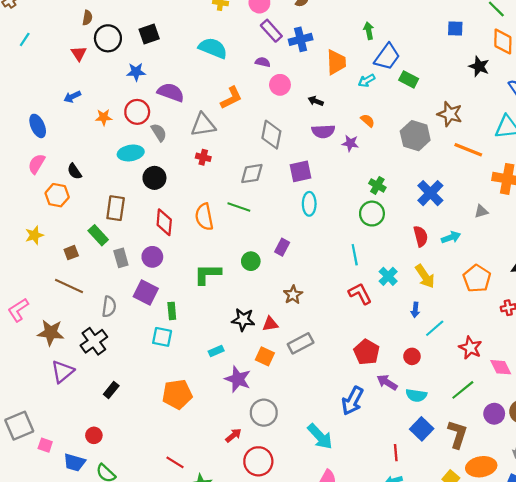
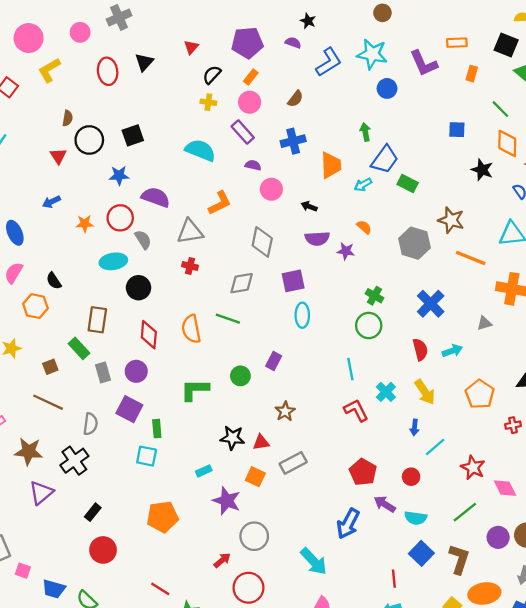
purple rectangle: (271, 31) -> (243, 132), moved
red circle: (94, 435) -> (103, 550), moved, size x1.5

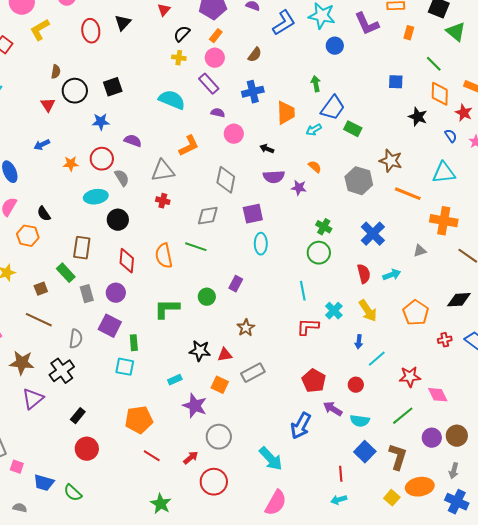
purple semicircle: (156, 197) -> (133, 141), size x0.7
red L-shape: (356, 410) -> (308, 327), turned -60
red star: (473, 468) -> (410, 377), turned -30
red line: (160, 589) -> (152, 456), moved

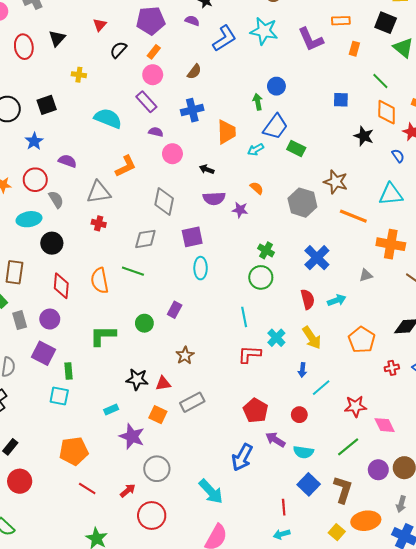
blue circle: (335, 46) -> (276, 86), moved
yellow cross: (179, 58) -> (79, 75), moved
blue star: (101, 122) -> (34, 141), turned -30

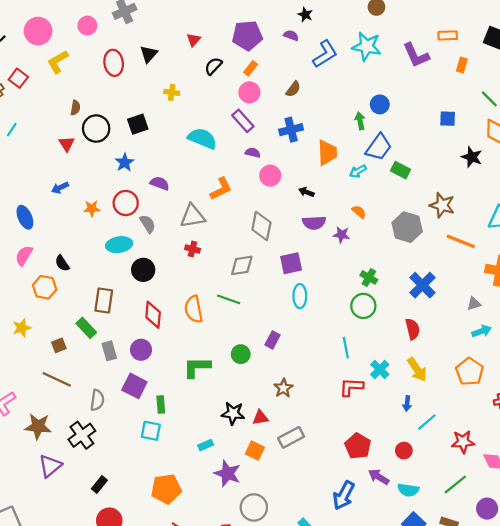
cyan arrow: (337, 300) -> (482, 331), moved

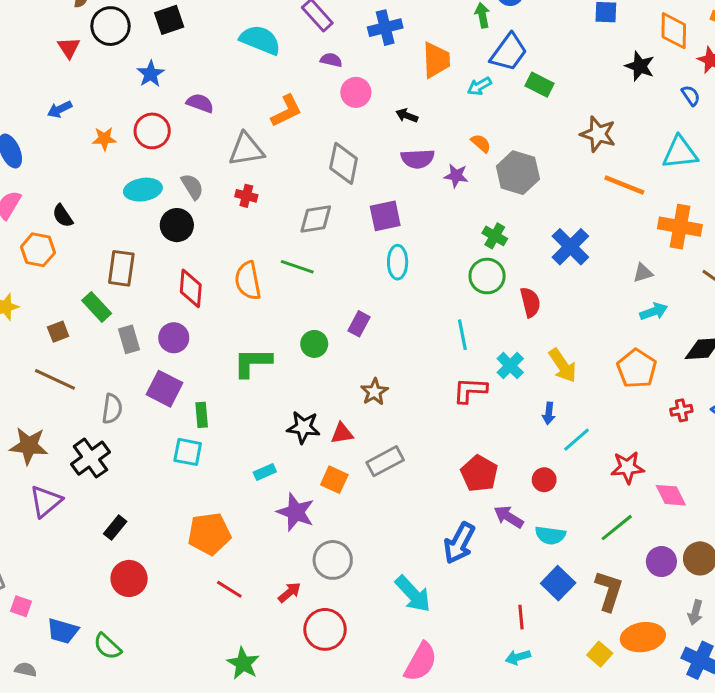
gray semicircle: (148, 224) -> (192, 187), moved
gray hexagon: (407, 227) -> (518, 173), moved
red semicircle: (413, 329) -> (530, 302), moved

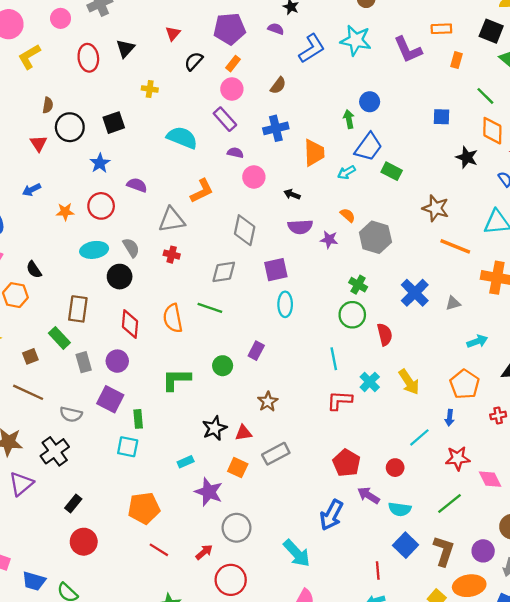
gray triangle: (643, 273) -> (453, 303), moved
gray semicircle: (112, 409) -> (71, 414), turned 95
blue arrow: (549, 413) -> (450, 418), moved
black star: (303, 427) -> (215, 428), turned -30
purple circle: (661, 562) -> (483, 551), moved

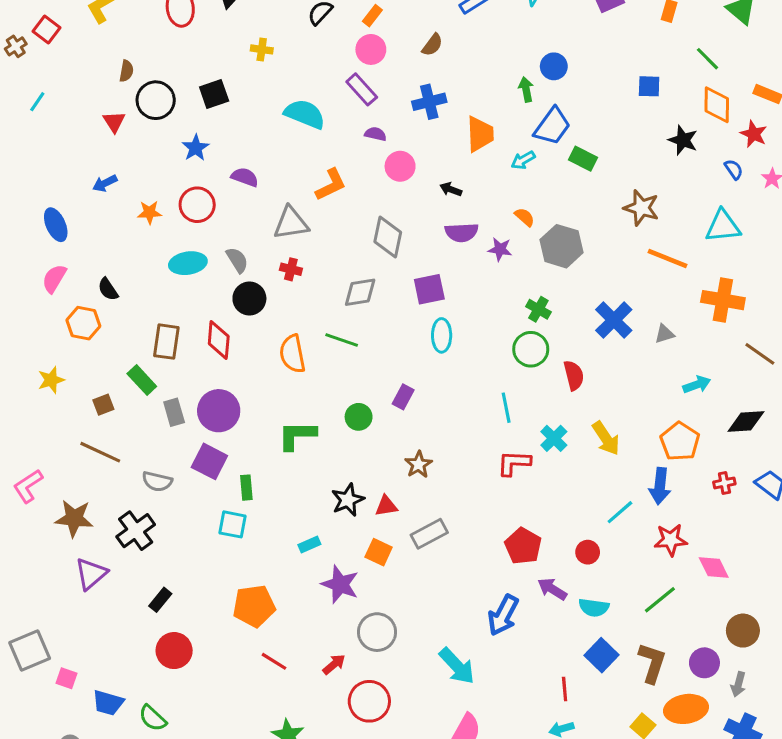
black circle: (120, 277) -> (249, 298), moved
red diamond: (130, 324) -> (219, 340), moved
purple circle: (117, 361) -> (219, 411), size x1.4
blue arrow: (450, 418) -> (660, 486), size x1.6

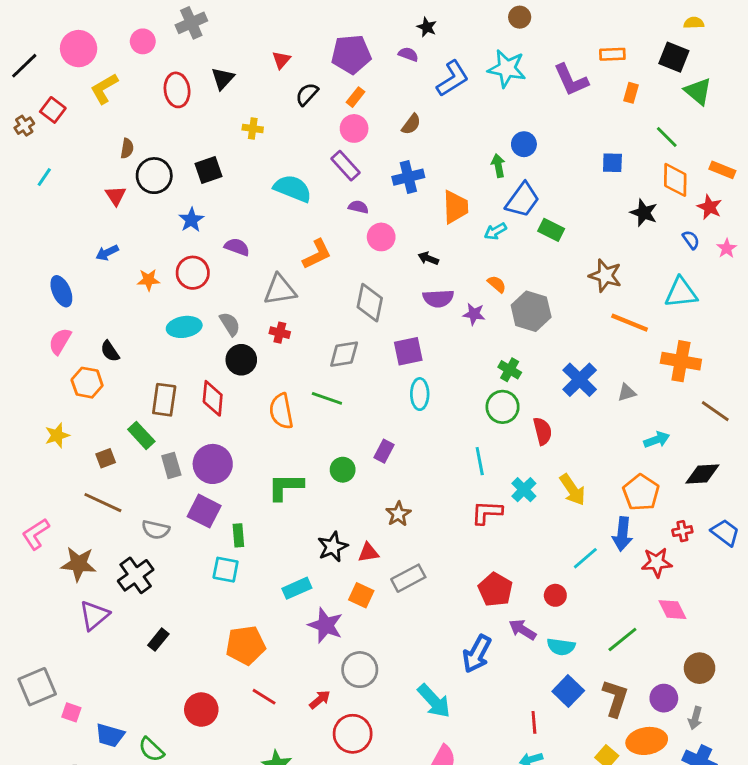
red star: (671, 540) -> (657, 562), moved
cyan rectangle: (309, 544) -> (297, 588), size x1.4
red circle: (174, 651) -> (201, 710), moved

